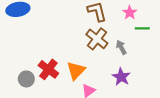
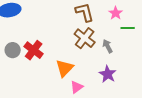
red cross: (48, 69) -> (34, 50), moved
gray circle: (26, 79) -> (13, 50), moved

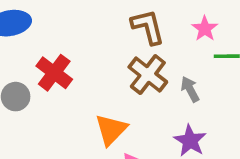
red cross: (34, 50) -> (54, 73), moved

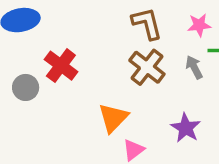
pink star: (205, 29) -> (199, 25), turned 30
gray arrow: (190, 89) -> (194, 67), moved

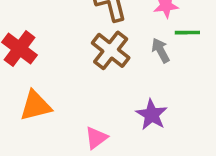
orange triangle: (113, 118) -> (36, 106), moved, turned 32

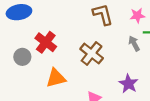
brown cross: (111, 50) -> (92, 54), moved

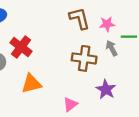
pink star: (137, 16) -> (107, 24), moved
brown cross: (92, 54) -> (84, 58), moved, turned -30

